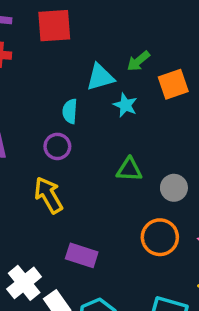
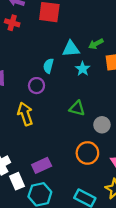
purple rectangle: (82, 255) -> (42, 165), moved, turned -54

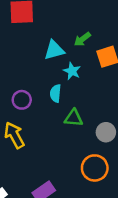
cyan semicircle: (48, 66) -> (55, 93), moved

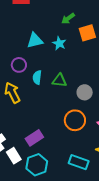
cyan triangle: (54, 50) -> (35, 40), moved
cyan semicircle: (55, 93) -> (37, 77), moved

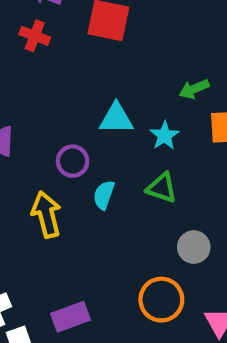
green triangle: (59, 80) -> (162, 188), moved

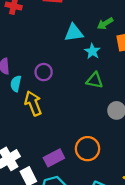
cyan triangle: (116, 119) -> (74, 33), moved
cyan semicircle: (104, 195) -> (16, 84), moved
orange circle: (161, 300) -> (88, 149), moved

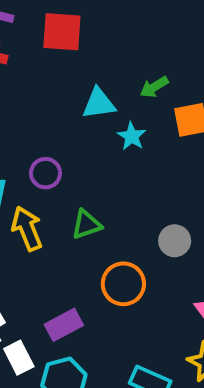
green triangle: (95, 80) -> (87, 224), moved, turned -30
orange circle: (88, 149) -> (123, 284), moved

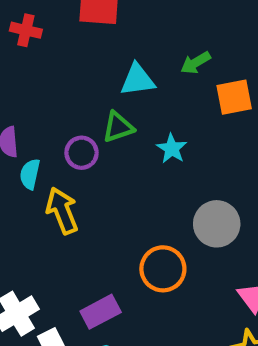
cyan star: (132, 136) -> (172, 149), moved
green triangle: (87, 224) -> (118, 127), moved
gray circle: (175, 241) -> (217, 224), size x1.4

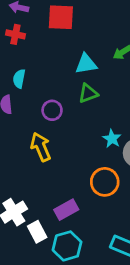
green triangle: (118, 127) -> (88, 93), moved
cyan star: (172, 149) -> (112, 139), moved
cyan semicircle: (30, 174) -> (19, 79), moved

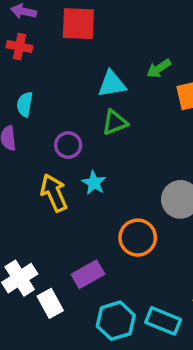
cyan star: (112, 139) -> (94, 183), moved
cyan hexagon: (67, 246) -> (116, 321), moved

